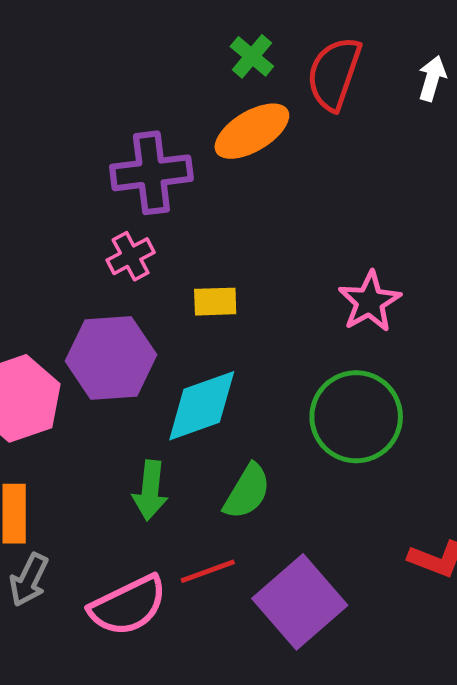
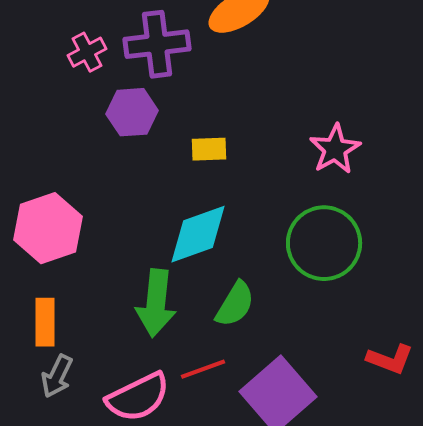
pink cross: (131, 256) -> (87, 52), moved
purple hexagon: (111, 358) -> (132, 112), moved, size x0.7
green arrow: (150, 490) -> (156, 303), size x1.4

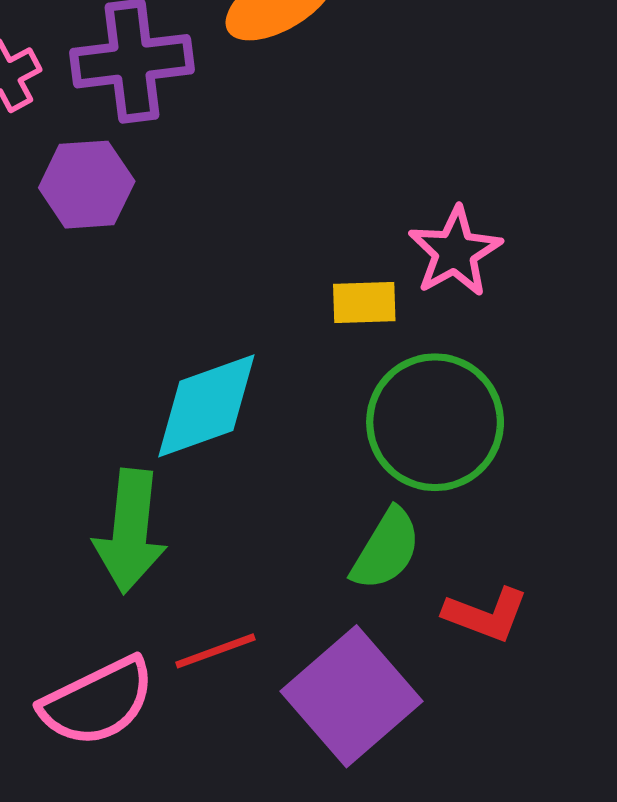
yellow rectangle: (209, 149) -> (364, 302), moved
green semicircle: (235, 304) -> (386, 549), moved
red L-shape: (390, 359) -> (486, 615), moved

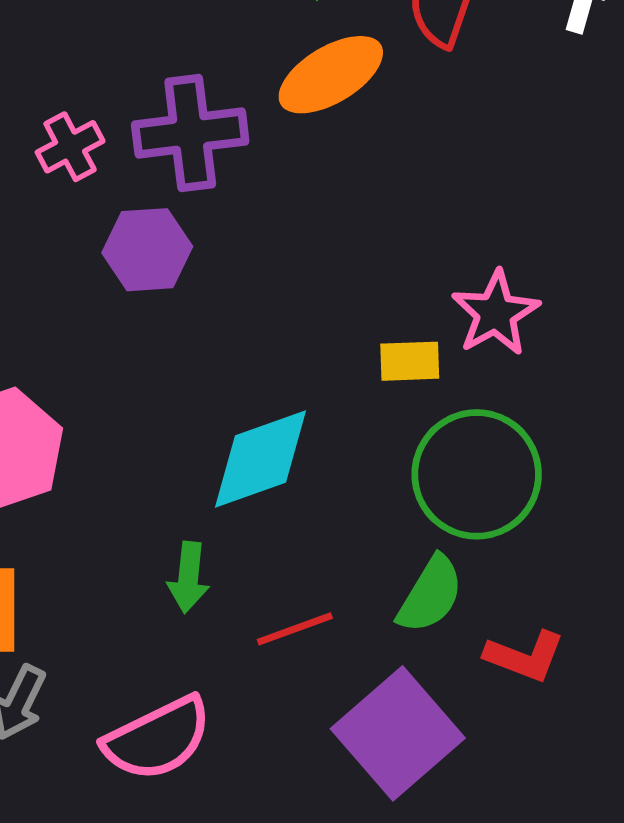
green arrow: (130, 531) -> (188, 577), size x0.6
red line: (215, 651) -> (295, 629), moved

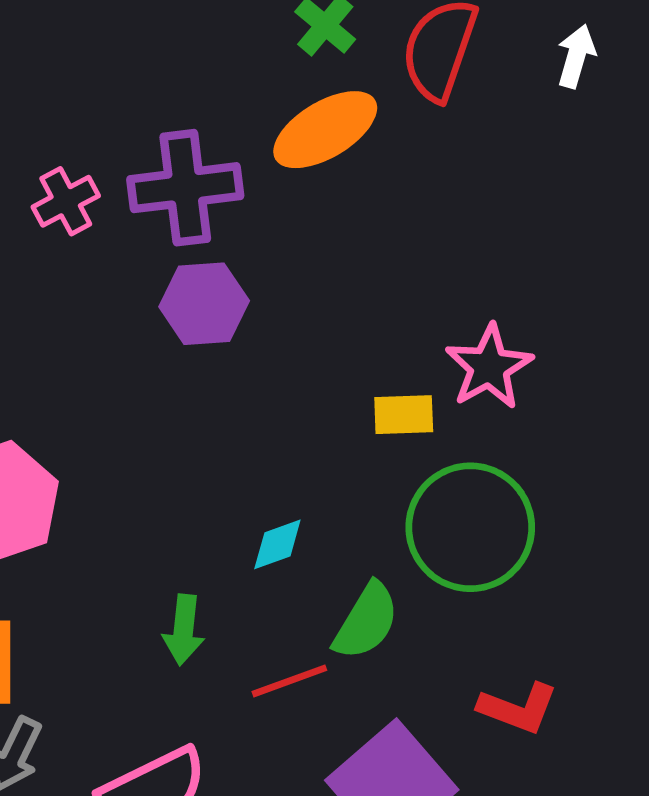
purple hexagon: (147, 250) -> (204, 304), moved
cyan diamond: (260, 459) -> (277, 544), moved, size x0.5
green semicircle: (430, 594) -> (366, 621), moved

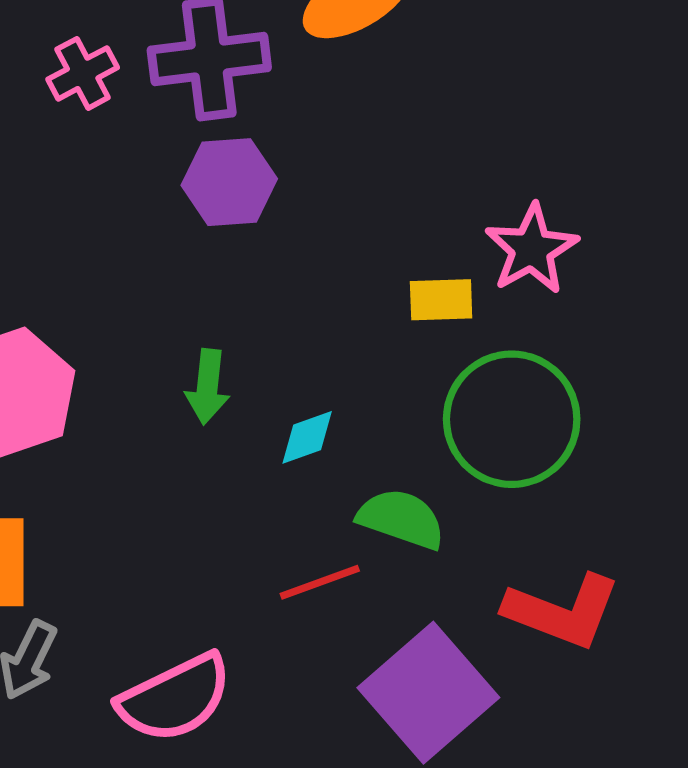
green semicircle: (366, 621) -> (401, 519), turned -102
green arrow: (184, 630) -> (208, 387), moved
red L-shape: (518, 708) -> (562, 611), size x1.4

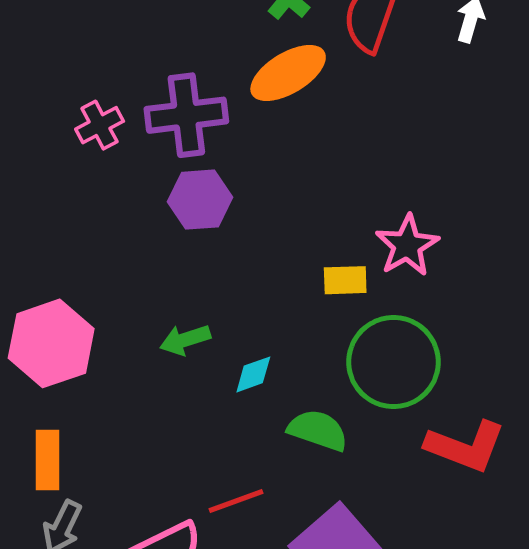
green arrow: (208, 387) -> (185, 340), turned 66
red line: (320, 582) -> (236, 501), moved
red L-shape: (562, 611) -> (465, 446), moved

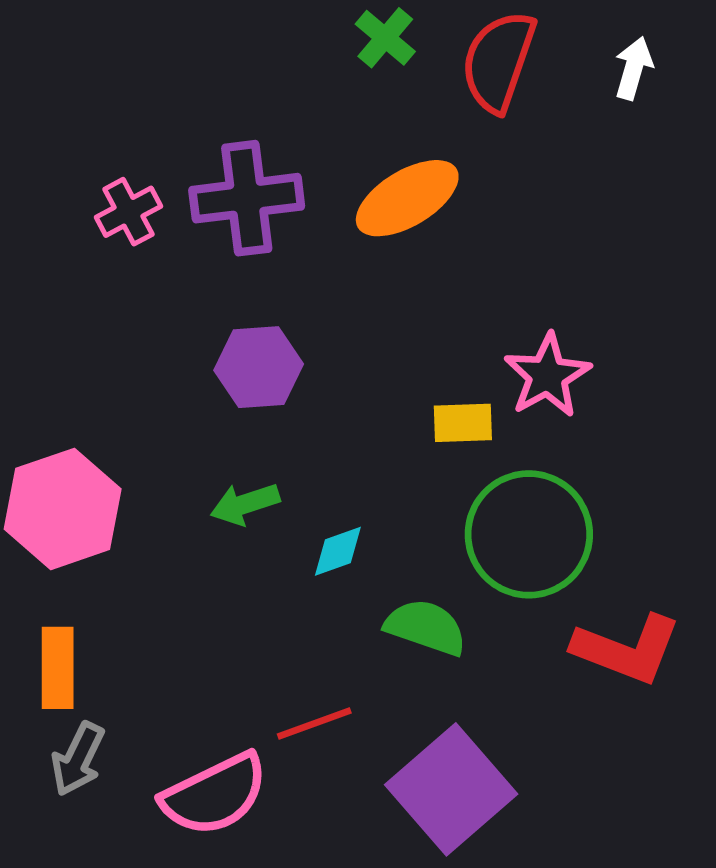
orange ellipse: (288, 73) -> (407, 198), moved
purple hexagon: (200, 200) -> (259, 367), moved

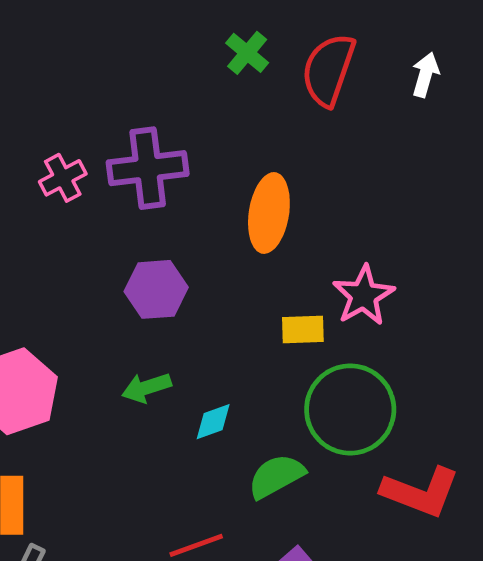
orange ellipse: (407, 198) -> (269, 213), moved, turned -50
green semicircle: (426, 627) -> (276, 476), turned -48

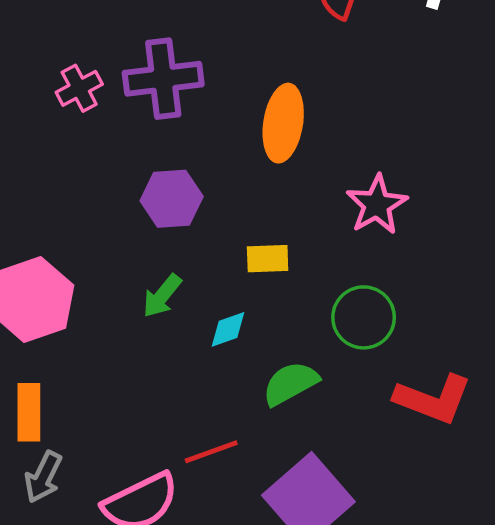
yellow rectangle: (303, 329) -> (268, 259), moved
green arrow: (146, 388) -> (162, 296), turned -33
green circle: (350, 409) -> (364, 317), size x0.7

